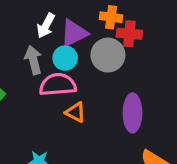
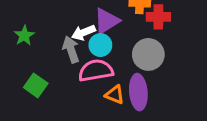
white arrow: (46, 26) -> (83, 33), moved, turned 45
gray circle: (108, 55) -> (148, 54), moved
purple ellipse: (133, 113) -> (138, 92), moved

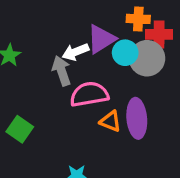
cyan circle: (100, 45) -> (125, 53), moved
gray circle: (148, 54) -> (147, 58), moved
green square: (36, 85) -> (20, 129), moved

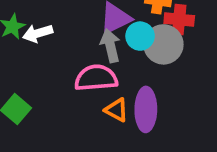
white arrow: (75, 52) -> (38, 33), moved
gray arrow: (62, 71) -> (110, 46), moved

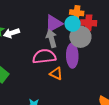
cyan circle: (140, 36) -> (73, 24), moved
purple ellipse: (146, 109) -> (72, 56), moved

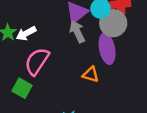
pink semicircle: (44, 56) -> (37, 61), moved, turned -40

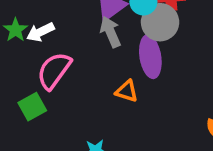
green square: (22, 88) -> (32, 107), turned 30

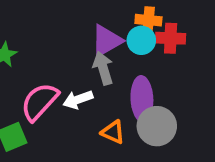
gray circle: (160, 22) -> (157, 126), moved
white arrow: (40, 32) -> (78, 100), moved

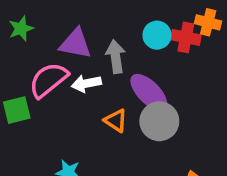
orange cross: (148, 20) -> (208, 22), moved
purple triangle: (107, 41) -> (75, 44), moved, turned 32
purple ellipse: (142, 99) -> (149, 92), turned -51

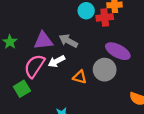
cyan circle: (157, 35) -> (86, 11), moved
gray arrow: (116, 57) -> (68, 41), turned -36
purple ellipse: (149, 92) -> (118, 51), moved

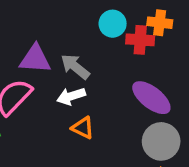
white arrow: (56, 61) -> (71, 96), moved
gray circle: (105, 70) -> (161, 141), moved

